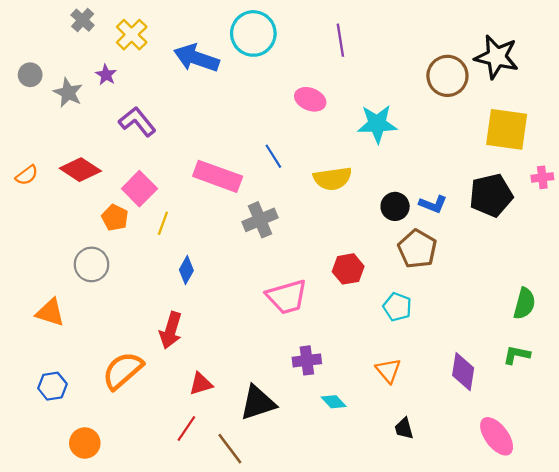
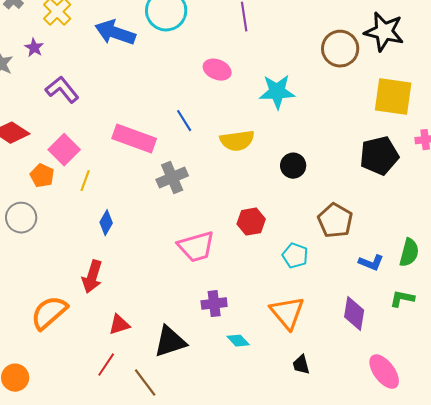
blue L-shape: (433, 204) -> (371, 263), moved
brown pentagon: (417, 249) -> (335, 221), moved
orange triangle: (388, 370) -> (287, 313), size x1.5

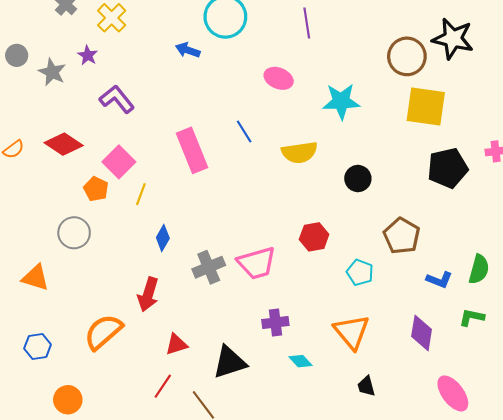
blue arrow: (115, 33) -> (188, 50), moved, size x0.6
yellow square: (393, 97) -> (426, 107), moved
pink rectangle: (134, 139) -> (192, 150), turned 48
gray cross: (172, 178) -> (209, 267), moved

